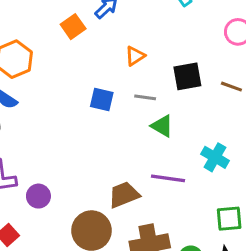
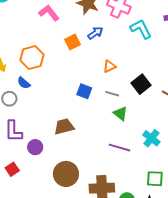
black square: (187, 76) -> (141, 84), turned -36
brown trapezoid: (124, 195) -> (64, 127), moved

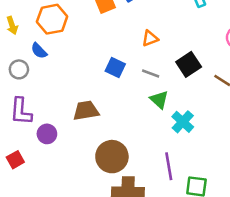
cyan cross: (151, 138) -> (183, 122), moved
purple line: (119, 148) -> (169, 166), moved, turned 60
brown circle: (66, 174) -> (112, 157), moved

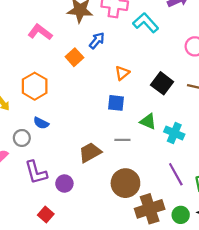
blue semicircle: (39, 51) -> (41, 123), moved
blue square: (115, 68) -> (116, 103), moved
gray line: (151, 74) -> (122, 140), moved

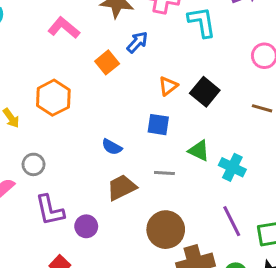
cyan L-shape: (146, 23) -> (202, 22), turned 30
black square: (162, 83) -> (205, 92), moved
blue semicircle: (41, 123) -> (112, 147), moved

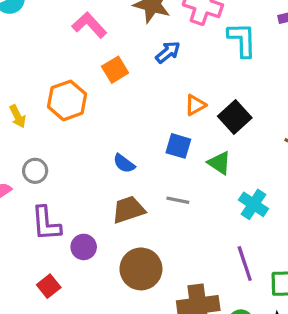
orange square: (107, 62) -> (115, 70), moved
green triangle: (199, 151) -> (219, 163), moved
brown circle: (166, 230) -> (141, 269), moved

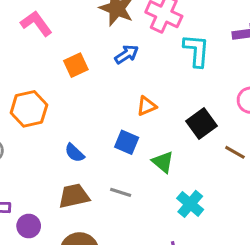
pink L-shape: (89, 25) -> (36, 23), moved
orange hexagon: (67, 100) -> (29, 109), moved
black square: (235, 117) -> (201, 124), moved

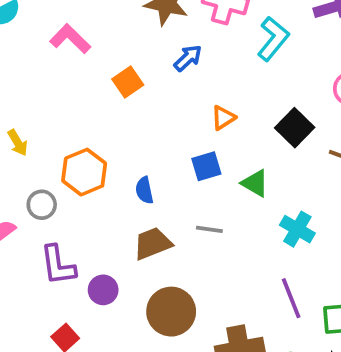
cyan L-shape: (196, 50) -> (273, 39), turned 44
orange hexagon: (29, 109) -> (84, 172), moved
blue square: (127, 142) -> (206, 166), turned -30
blue semicircle: (75, 153) -> (144, 190), turned 45

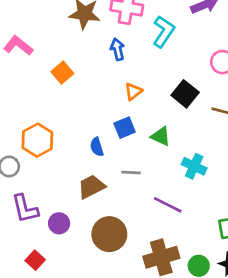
blue arrow: (188, 58) -> (117, 49), moved, turned -55
blue semicircle: (144, 190) -> (97, 147), moved
purple line: (291, 298) -> (168, 205), moved, turned -36

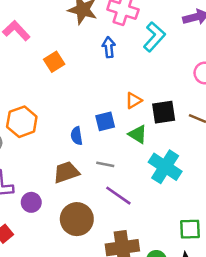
orange triangle: (133, 92) -> (134, 101), moved
black square: (185, 94) -> (164, 112), moved, turned 35
cyan cross: (194, 166) -> (165, 167), size x1.4
purple line: (168, 205) -> (118, 196), moved

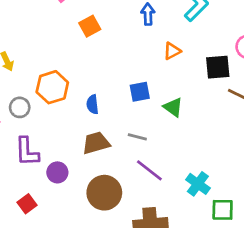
orange triangle: (134, 101) -> (172, 51), moved
black square: (164, 112) -> (218, 67), moved
blue semicircle: (77, 136) -> (92, 104), moved
cyan cross: (165, 167) -> (198, 184), moved, size x0.7

